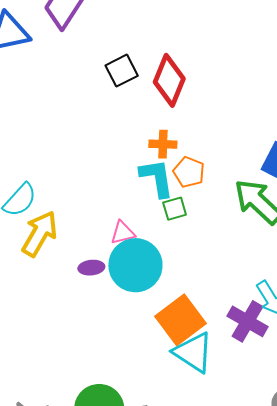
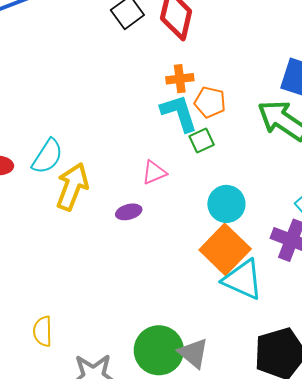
cyan circle: (135, 265) -> (226, 204), moved, size x0.7

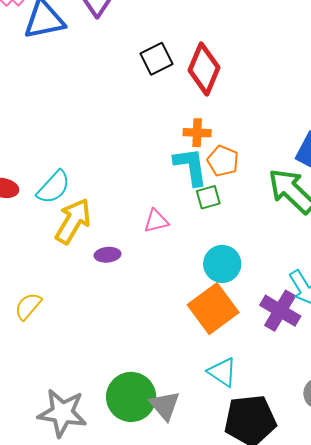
purple ellipse: (129, 212) -> (108, 255), moved
cyan triangle: (243, 280) -> (222, 372), moved, size x0.7
yellow semicircle: (43, 331) -> (28, 306), moved, turned 32

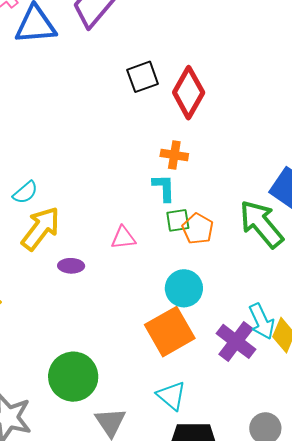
orange pentagon: (223, 161) -> (198, 229), moved
cyan L-shape: (191, 166) -> (164, 188), size x0.7
cyan semicircle: (54, 187) -> (25, 192), size x0.7
green circle: (131, 397) -> (73, 377), moved

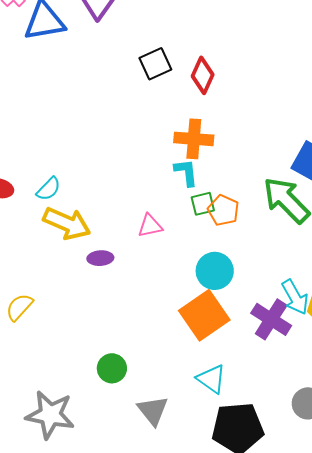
red diamond: (189, 93) -> (203, 75), size x0.7
orange cross: (174, 155) -> (194, 139), size x1.4
yellow arrow: (41, 228) -> (67, 223), turned 81
green circle: (73, 377) -> (112, 368), size x0.6

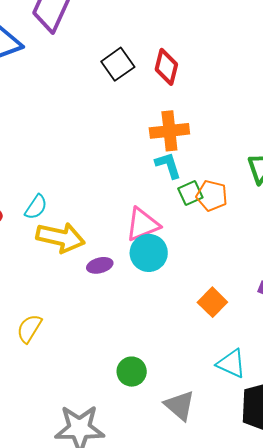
pink triangle: (150, 226) -> (143, 224), size x1.4
cyan circle: (215, 271) -> (149, 253), moved
orange square: (204, 315) -> (212, 302), size x0.6

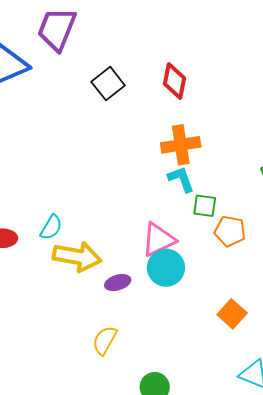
black square: (118, 64) -> (108, 84), moved
green square: (190, 193) -> (205, 206), turned 35
orange pentagon: (212, 196) -> (230, 231), moved
yellow semicircle: (29, 328) -> (105, 340), moved

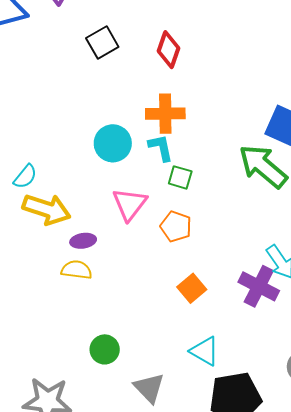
orange pentagon: (230, 231) -> (176, 226), moved
pink triangle: (158, 240) -> (130, 204), turned -36
cyan circle: (166, 268) -> (113, 143), moved
yellow semicircle: (105, 340) -> (77, 270), moved, turned 60

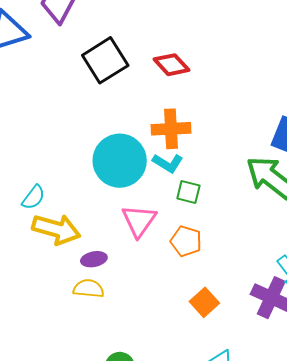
black square: (102, 42) -> (105, 60), size x1.4
red diamond: (168, 50) -> (172, 65), turned -60
cyan circle: (113, 143) -> (120, 161), size x1.4
cyan L-shape: (161, 148) -> (168, 163), turned 136

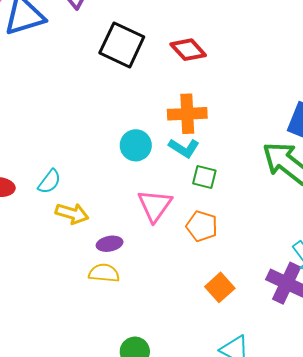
black square: (105, 60) -> (122, 45), turned -33
cyan circle: (120, 161) -> (136, 145), size x0.6
yellow arrow: (56, 229) -> (72, 214), size x0.7

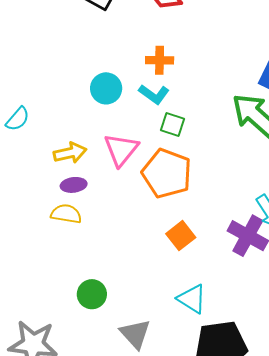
orange cross: (187, 114) -> (160, 60), size x0.7
yellow arrow: (72, 214) -> (70, 153), moved, turned -32
orange pentagon: (202, 226) -> (167, 173), size x1.6

